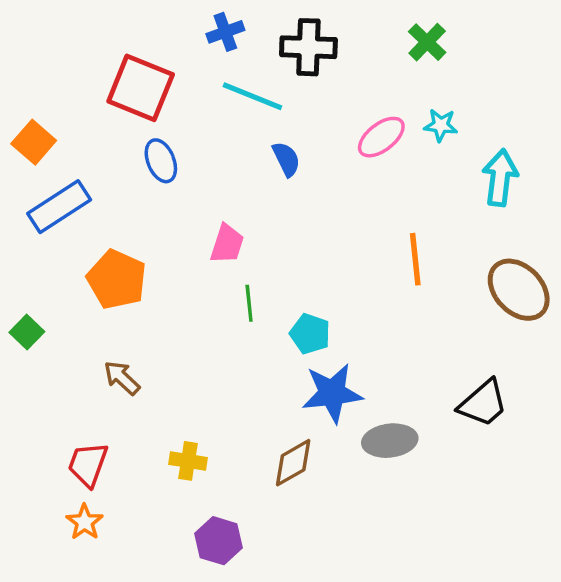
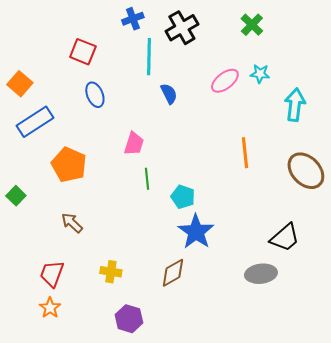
black cross: (308, 47) -> (182, 28), turned -32
red square: (141, 88) -> (83, 52), size x0.7
cyan line: (252, 96) -> (149, 57), turned 69
blue star: (332, 393) -> (196, 232), turned -30
gray ellipse: (390, 441) -> (261, 274), moved

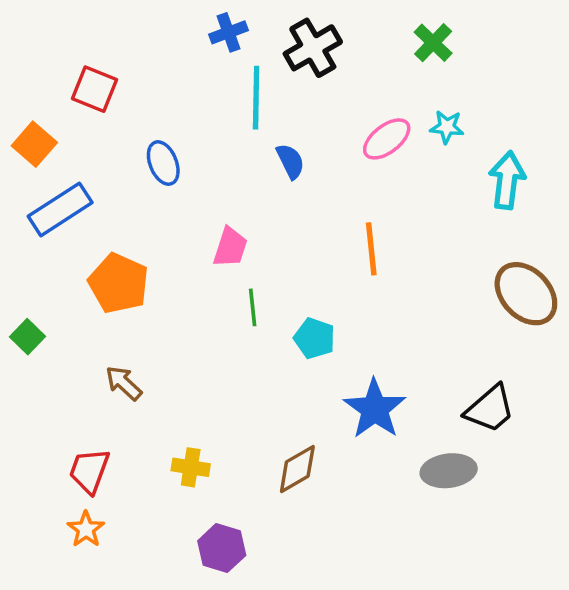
red square: (83, 52) -> (94, 89), moved
orange line: (245, 153) -> (371, 249), moved
blue star: (196, 232) -> (375, 409), moved

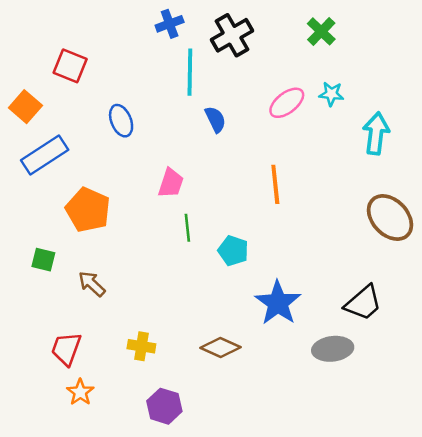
green square: (27, 337) -> (43, 260), moved, turned -30
brown diamond: (297, 469) -> (220, 348), turned 54
orange star: (86, 529) -> (80, 392), moved

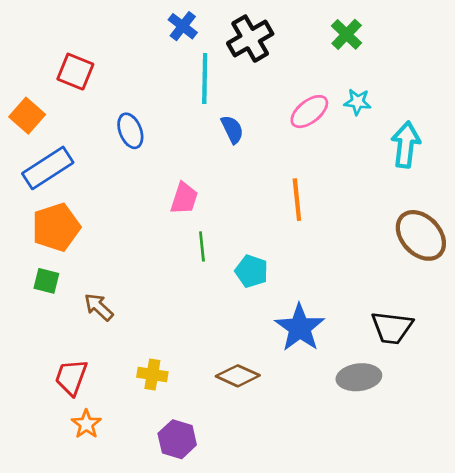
blue cross: (170, 24) -> (183, 26), turned -32
orange pentagon: (88, 210) -> (56, 227), moved, turned 30
black trapezoid: (363, 303) -> (392, 328), turned 48

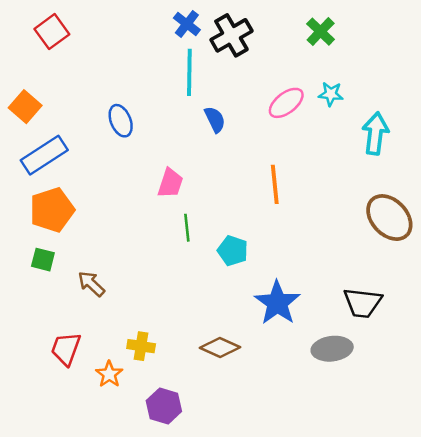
blue cross: (183, 26) -> (187, 24), moved
red square: (75, 72) -> (52, 32), moved, turned 32
orange star: (86, 424) -> (109, 374), moved

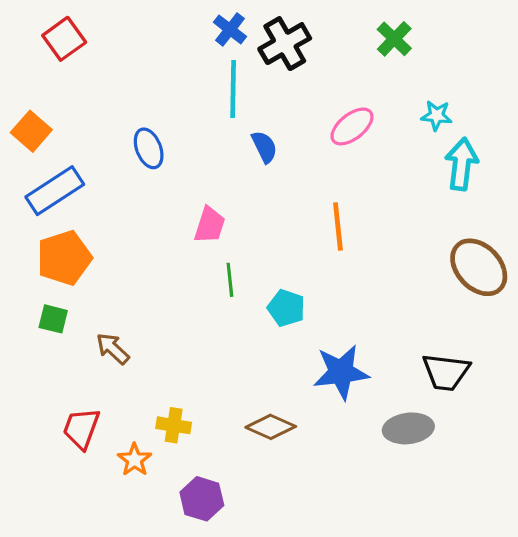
cyan star: (331, 94) -> (436, 116), moved
blue star: (277, 303) -> (341, 372), turned 30

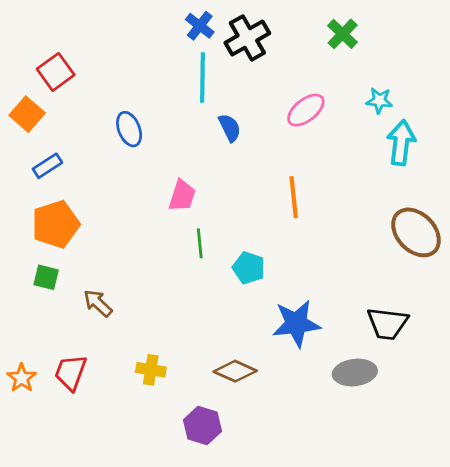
red square: (64, 39) -> (56, 72), moved
blue rectangle: (55, 191) -> (47, 166), size x0.6
orange star: (135, 460) -> (22, 378), moved
purple hexagon: (202, 499) -> (202, 426), moved

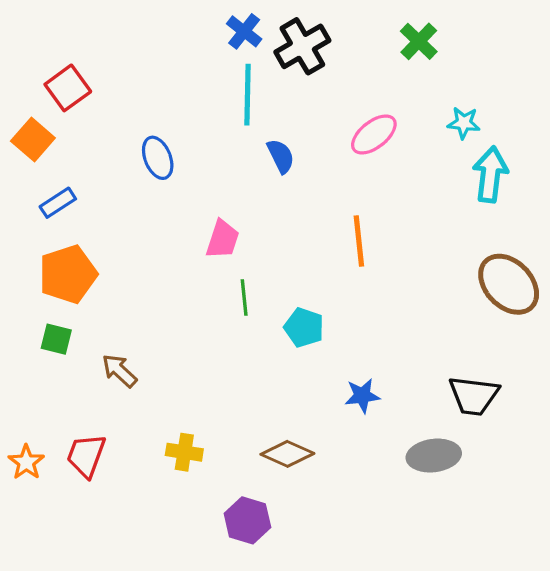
blue star: (296, 324) -> (362, 396), size x0.6

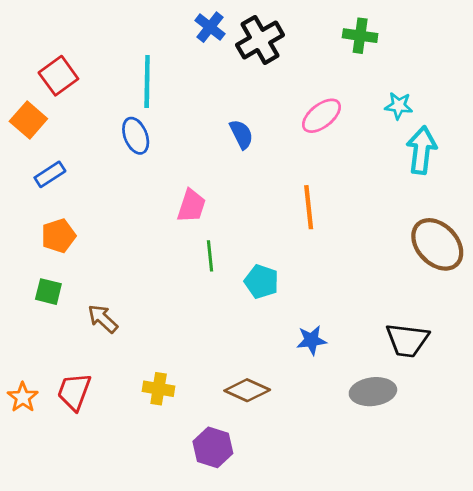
green cross: (419, 41) -> (360, 36), turned -36
cyan line: (247, 95) -> (147, 81), moved
orange pentagon: (68, 274) -> (58, 236), size x0.7

